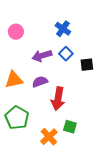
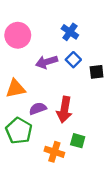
pink circle: (16, 32) -> (18, 35), size x1.5
purple semicircle: (40, 82) -> (38, 109), moved
orange cross: (49, 137) -> (54, 152), turned -30

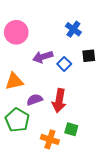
blue cross: (70, 32) -> (73, 29), moved
blue square: (73, 60) -> (64, 64), moved
black square: (97, 72) -> (89, 56), moved

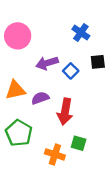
purple semicircle: (35, 100) -> (40, 98), moved

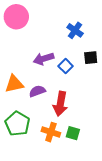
pink circle: (18, 36) -> (16, 17), moved
orange cross: (55, 154) -> (51, 132), moved

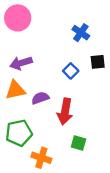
purple arrow: (44, 59) -> (21, 63), moved
green pentagon: (17, 124) -> (19, 133), turned 30
orange cross: (51, 132) -> (41, 158), moved

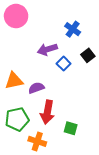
black square: (98, 62) -> (88, 55), turned -32
purple arrow: (21, 63) -> (47, 49), moved
red arrow: (65, 112) -> (47, 112), moved

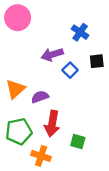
black square: (88, 55) -> (97, 61), turned 32
orange triangle: (14, 81) -> (15, 89), turned -30

